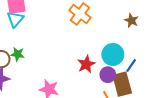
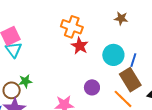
red star: (86, 64) -> (80, 46), moved
purple circle: (108, 75) -> (92, 87), moved

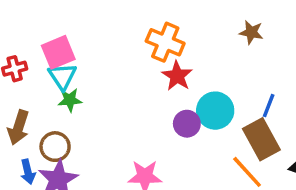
cyan circle: (113, 55) -> (215, 111), moved
green star: (25, 81) -> (70, 100), moved
purple circle: (92, 87) -> (187, 124), moved

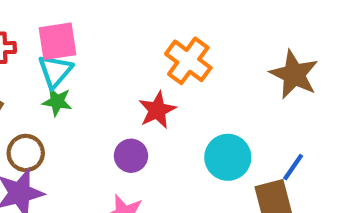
brown star: (251, 32) -> (294, 74), size x1.6
red star: (177, 76) -> (157, 110), moved
purple circle: (187, 124) -> (131, 156), moved

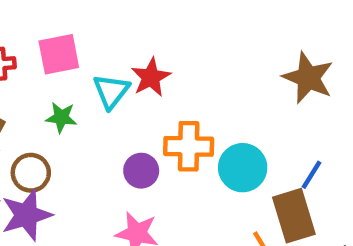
orange cross: (188, 61) -> (189, 146), moved, turned -33
cyan triangle: (55, 71) -> (111, 91), moved
red star: (157, 110) -> (151, 77), moved

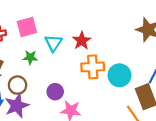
red star: (151, 77) -> (82, 41), moved
purple circle: (141, 171) -> (55, 92), moved

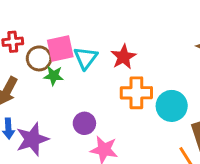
pink square: (27, 27) -> (60, 49), moved
brown circle: (17, 85) -> (39, 58), moved

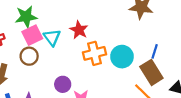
brown circle: (39, 58) -> (29, 56), moved
green star: (54, 76) -> (26, 17), moved, size x1.5

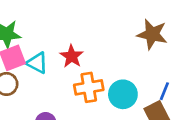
cyan triangle: (52, 37) -> (37, 63), turned -30

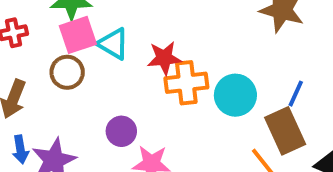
red star: (72, 56) -> (164, 58), moved, turned 30

